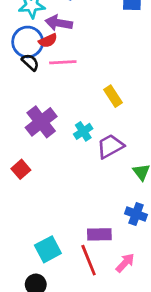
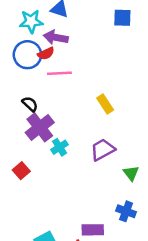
black semicircle: (30, 62) -> (30, 104), moved
cyan cross: (83, 131) -> (59, 147), moved

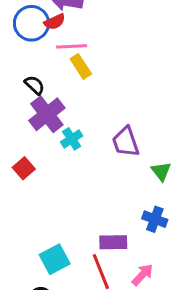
yellow rectangle: (105, 104) -> (81, 66), moved
purple trapezoid: (103, 150) -> (126, 142), turned -80

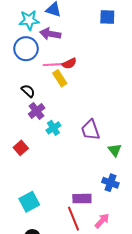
red semicircle: (55, 22) -> (69, 63), moved
purple cross: (47, 114) -> (37, 111), size x0.7
cyan square: (55, 259) -> (29, 202), moved

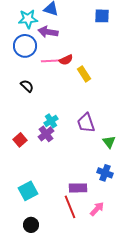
yellow rectangle: (60, 78) -> (84, 74), moved
purple cross: (37, 111) -> (46, 134), moved

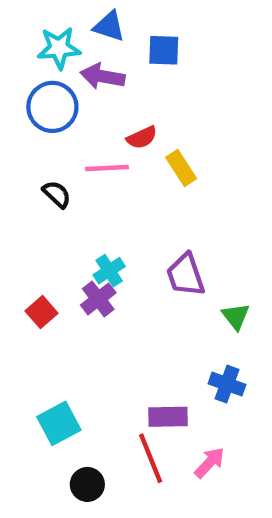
blue square: (102, 16) -> (164, 50), moved
pink line: (51, 61) -> (107, 168), moved
black circle: (31, 225) -> (87, 484), moved

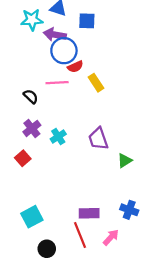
blue circle: (52, 107) -> (64, 51), moved
purple cross: (98, 299) -> (32, 128), moved
green triangle: (236, 316) -> (125, 161), turned 35
blue cross: (227, 384) -> (129, 210), moved

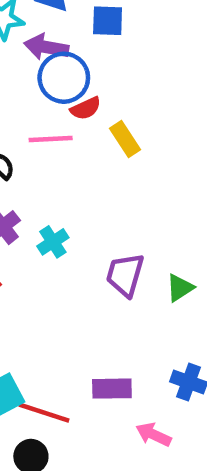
purple trapezoid: (98, 139) -> (125, 275), moved, turned 35
red line: (80, 235) -> (44, 413), moved, turned -50
pink arrow: (111, 237) -> (154, 435), turned -108

